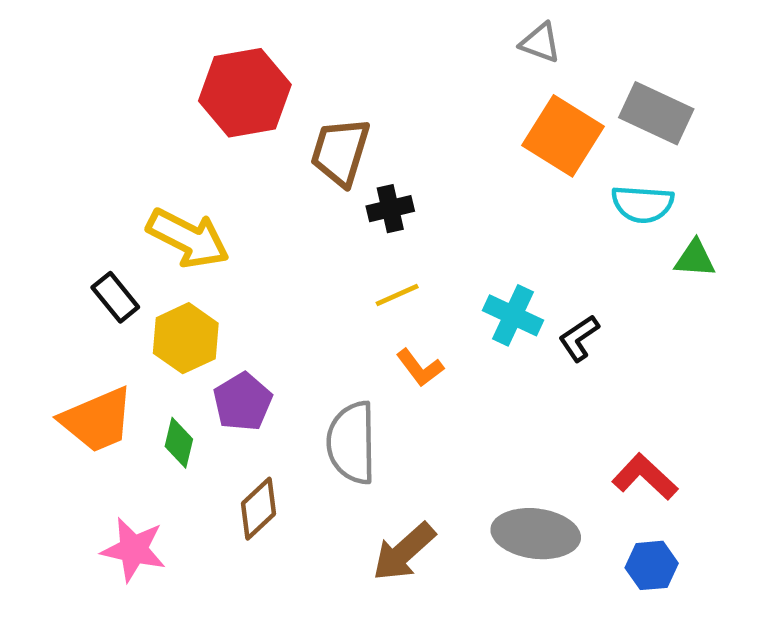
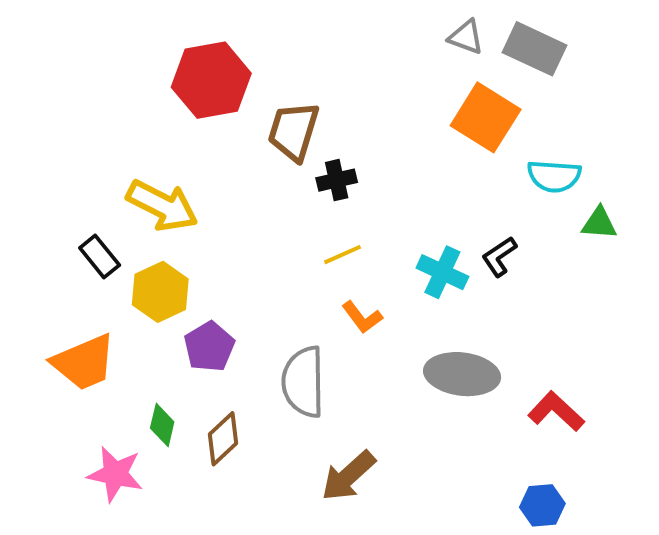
gray rectangle: (656, 113) -> (535, 49), moved
black L-shape: (579, 338) -> (499, 257), moved
green diamond: (179, 443) -> (162, 425), moved
gray ellipse: (536, 534) -> (462, 374), moved
blue hexagon: (652, 565) -> (542, 505), moved

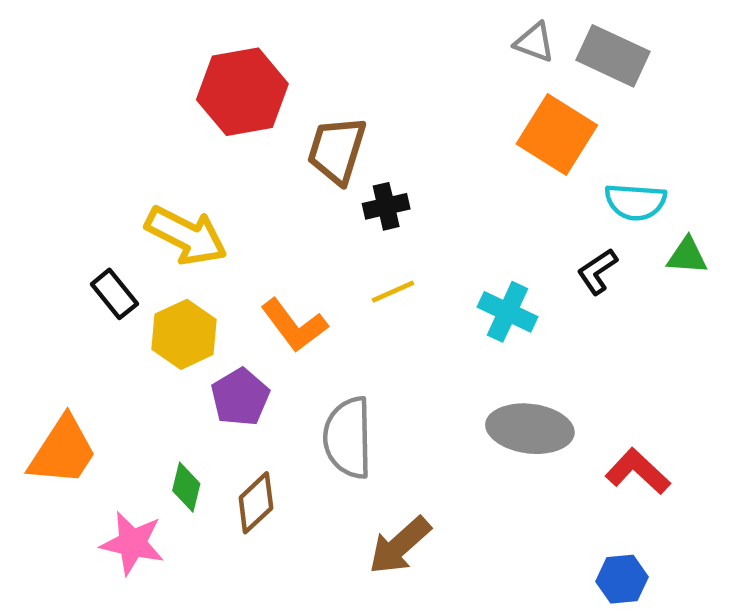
black L-shape: (499, 257) -> (597, 271), moved
orange L-shape: (362, 317) -> (294, 325), moved, size x1.4
orange trapezoid: (84, 362) -> (63, 451), moved, turned -34

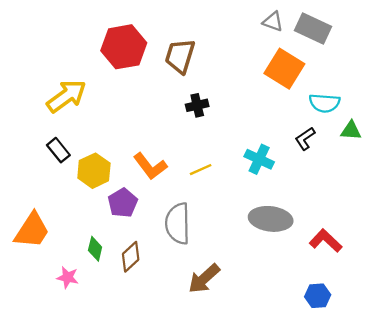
brown trapezoid: (337, 150) -> (180, 56), moved
yellow arrow: (186, 236) -> (66, 96), moved, turned -63
yellow line: (393, 292) -> (201, 170), moved
pink star: (132, 543) -> (68, 277), size x0.7

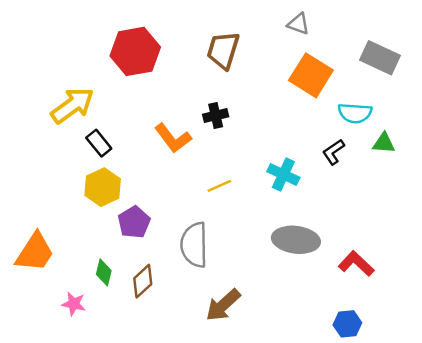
gray rectangle: (313, 28) -> (380, 58), moved
brown trapezoid: (180, 56) -> (223, 50), moved
black rectangle: (58, 150) -> (99, 143), moved
orange L-shape: (150, 166) -> (173, 138), moved

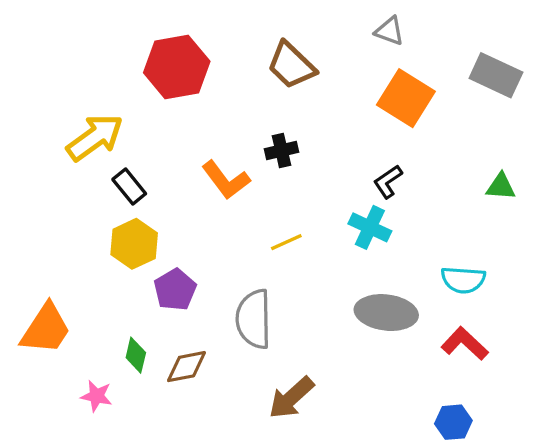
brown trapezoid: (223, 50) -> (291, 65), turned -63
cyan semicircle: (355, 113) -> (463, 280), moved
black L-shape: (334, 152) -> (388, 182), moved
brown diamond: (143, 281) -> (187, 367), turned 32

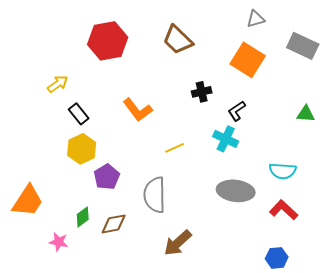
gray triangle: (389, 31) -> (256, 19), moved, turned -36
yellow arrow: (95, 137) -> (58, 84), size x0.6
black cross: (281, 150) -> (202, 92), moved
green diamond: (136, 355) -> (83, 217), turned 40

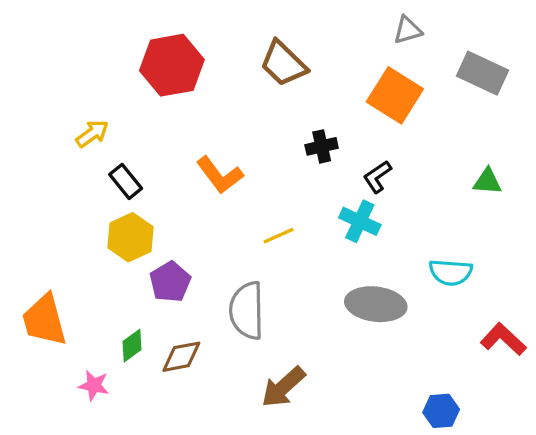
orange trapezoid: (28, 201) -> (44, 320), turned 132
red L-shape: (284, 210) -> (503, 339), moved

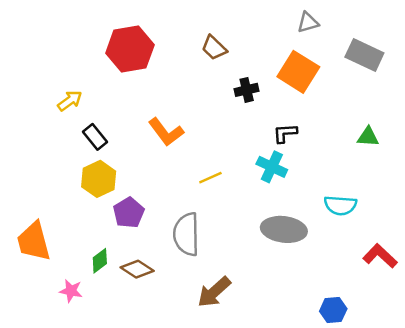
brown trapezoid: (283, 64) -> (214, 48), size x0.7
black cross: (322, 146) -> (247, 90), moved
black L-shape: (377, 177) -> (285, 133), turned 30
brown diamond: (181, 357) -> (137, 269), turned 44

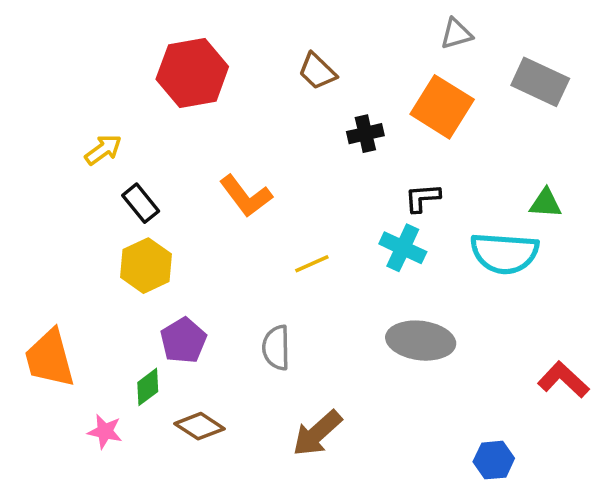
cyan semicircle: (340, 205) -> (504, 253), moved, size x1.4
purple pentagon: (129, 213) -> (183, 341), moved
gray semicircle: (186, 234) -> (276, 348), size x0.7
brown diamond: (137, 269) -> (199, 426), moved

